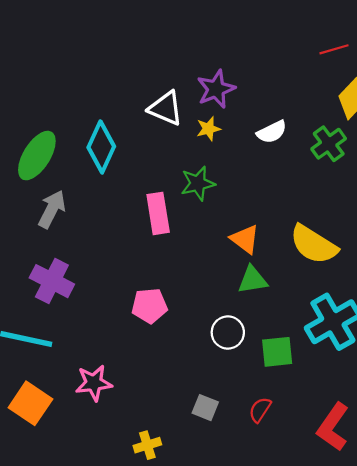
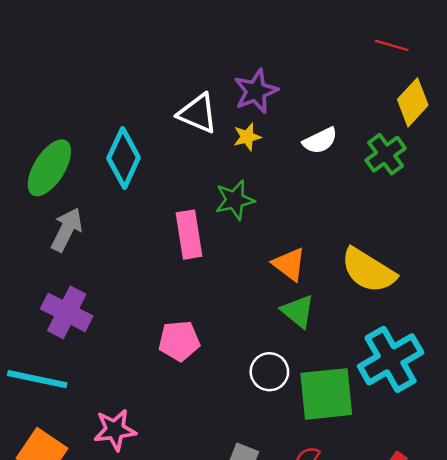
red line: (334, 49) -> (392, 45), turned 32
green triangle: (252, 280) -> (298, 311), turned 48
green square: (277, 352) -> (326, 394), size x1.5

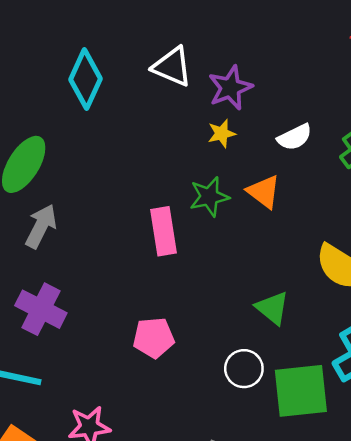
white triangle: (198, 113) -> (172, 67), moved
cyan diamond: (124, 158) -> (86, 79), moved
orange triangle: (289, 264) -> (264, 192), moved

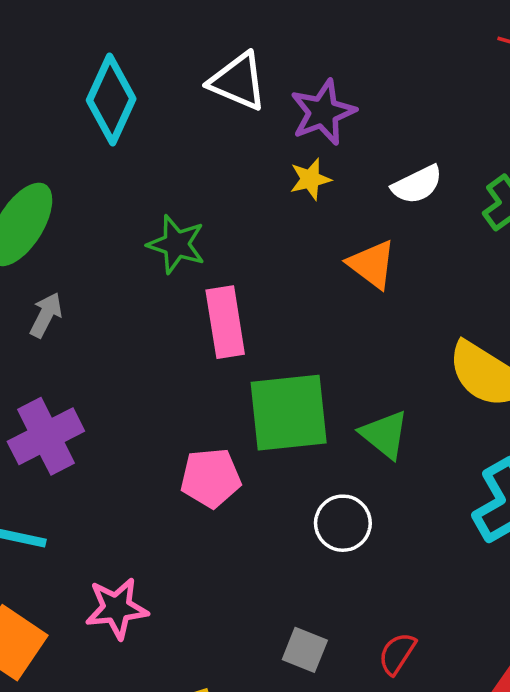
green star: (209, 197) -> (176, 244), moved, turned 30
gray arrow: (41, 226) -> (46, 315), size x0.7
purple cross: (41, 309) -> (46, 436), turned 36
green square: (301, 391) -> (289, 413), moved

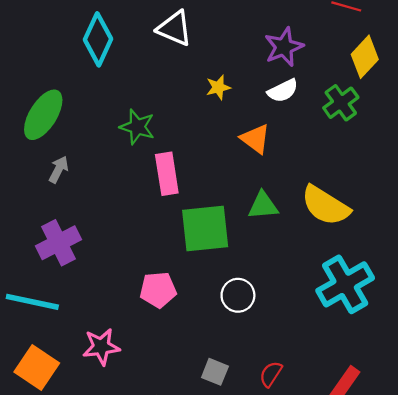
purple star: (323, 112) -> (284, 47), moved
green triangle: (385, 434) -> (263, 206), moved, turned -44
pink pentagon: (211, 478) -> (158, 290), moved

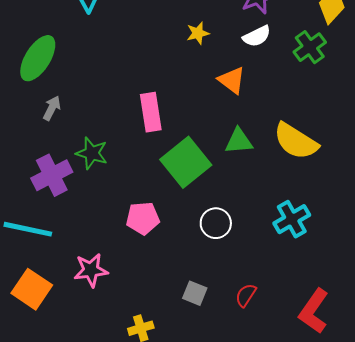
green star: (137, 127) -> (92, 153), moved
green square: (205, 229) -> (186, 162), turned -33
cyan cross: (345, 284) -> (292, 219), moved, size x0.7

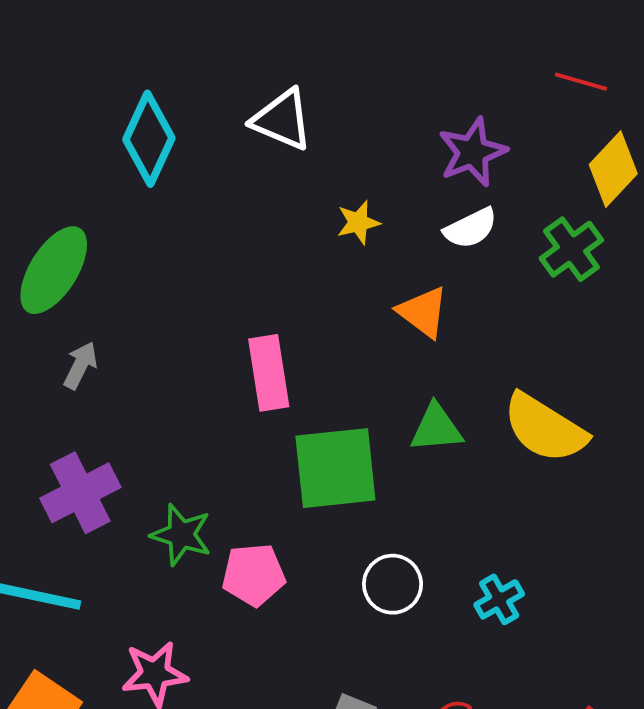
green star: (92, 153) -> (181, 535), moved
green square: (186, 162) -> (335, 468), turned 33
cyan cross: (292, 219) -> (499, 599), moved, size x0.7

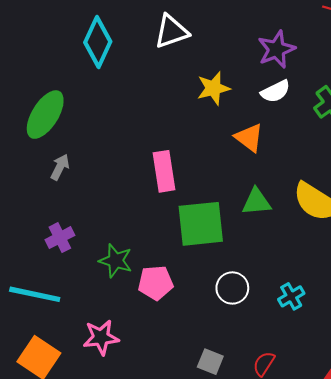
white triangle: (282, 120) -> (171, 31), turned -42
yellow star: (358, 223) -> (213, 88), size x1.4
purple cross: (80, 493) -> (60, 238), size x0.7

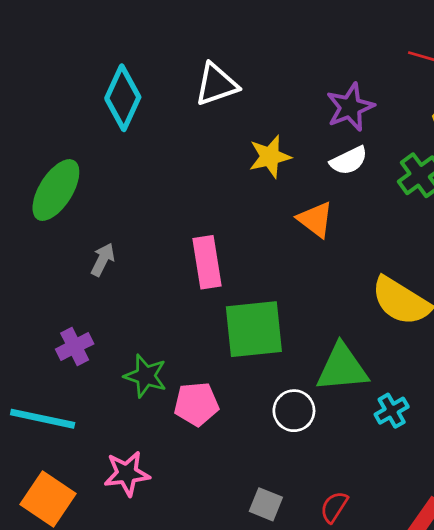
gray arrow: (60, 167) -> (103, 260), moved
green triangle: (257, 202) -> (342, 368), moved, size x1.4
cyan cross: (291, 296) -> (392, 411), moved

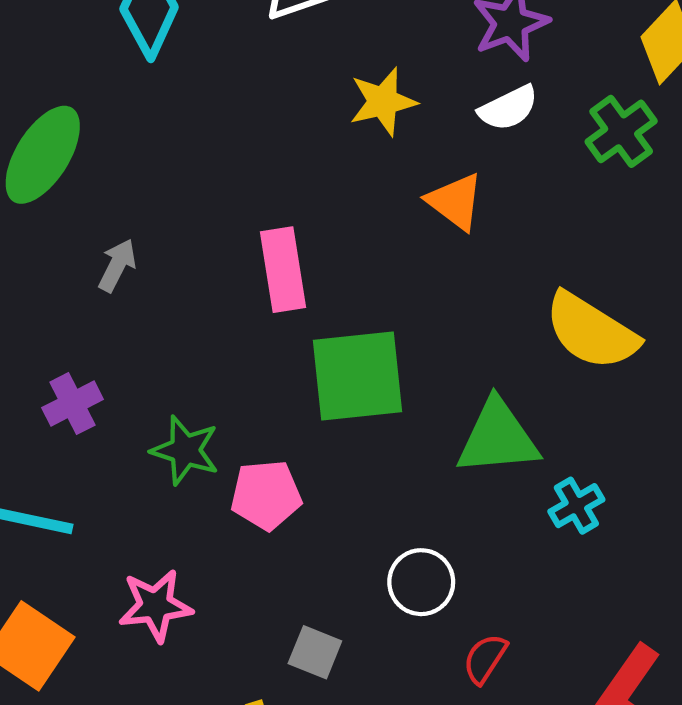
white circle: (294, 411) -> (421, 582), moved
gray square: (266, 504) -> (315, 652), moved

